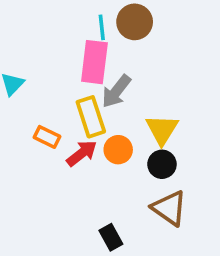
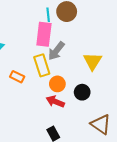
yellow triangle: (162, 130) -> (93, 61), moved
red arrow: (82, 153) -> (55, 102), moved, turned -120
brown triangle: (169, 208) -> (101, 124), moved

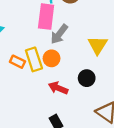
yellow rectangle: (42, 65) -> (34, 59), moved
orange circle: (57, 84) -> (52, 58), moved

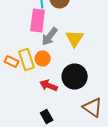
yellow triangle: (98, 45) -> (75, 38), moved
black circle: (87, 78) -> (75, 76), size x1.6

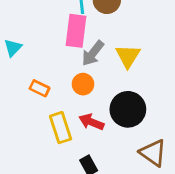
yellow rectangle: (27, 60) -> (61, 128), moved

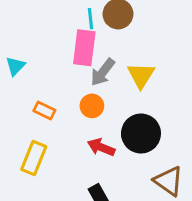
yellow rectangle: (61, 128) -> (34, 158), moved, turned 40

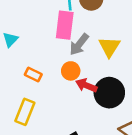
red arrow: (101, 147) -> (86, 85), moved

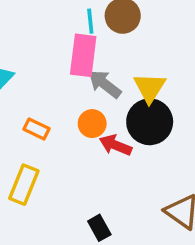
gray arrow: (79, 44) -> (105, 84), turned 90
black circle: (109, 93) -> (150, 122), moved

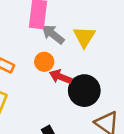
black circle: (150, 122) -> (84, 91), moved

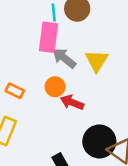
black circle: (84, 91) -> (99, 141), moved

